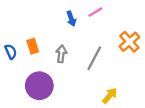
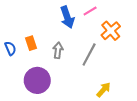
blue arrow: (71, 19) -> (67, 17), size x1.5
orange cross: (129, 42) -> (111, 31), moved

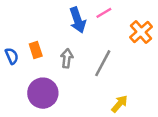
orange cross: (111, 31) -> (141, 32), moved

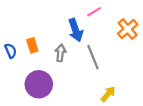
blue arrow: (78, 20) -> (76, 30), moved
gray line: (103, 63) -> (93, 57), turned -50

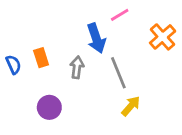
purple circle: (39, 84) -> (49, 107), size x0.7
yellow arrow: (108, 94) -> (131, 106), moved

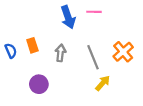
pink line: (120, 15) -> (94, 12), turned 32
orange cross: (163, 37) -> (123, 52), moved
blue arrow: (96, 38) -> (68, 17), moved

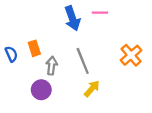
gray arrow: (60, 53) -> (52, 66), moved
gray line: (93, 57) -> (83, 61), moved
yellow arrow: (103, 83) -> (92, 89), moved

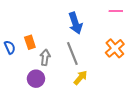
pink line: (100, 13) -> (116, 11), moved
blue arrow: (72, 18) -> (75, 23), moved

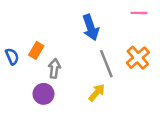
orange rectangle: (30, 42) -> (36, 50), turned 48
gray line: (72, 53) -> (106, 64), moved

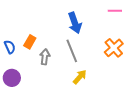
gray line: (106, 64) -> (72, 51), moved
purple circle: (44, 94) -> (12, 78), moved

